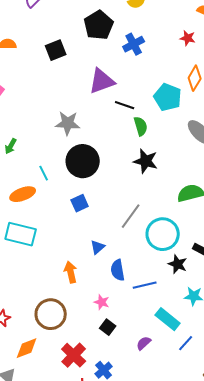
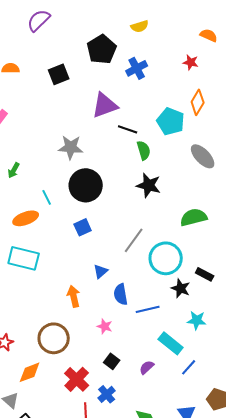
black square: (108, 327) -> (112, 361), moved

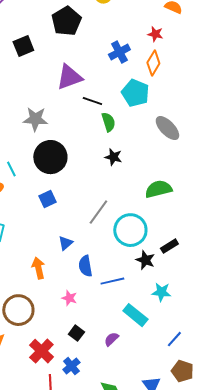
blue cross: (137, 68) -> (119, 52), moved
orange diamond: (198, 102) -> (153, 63), moved
black star: (149, 185) -> (113, 157), size x0.7
black rectangle: (205, 274) -> (169, 246), turned -60
blue line: (189, 367) -> (174, 339), moved

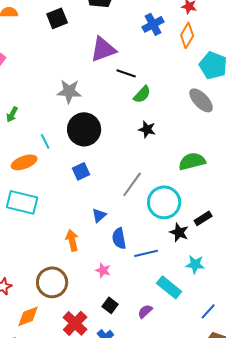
cyan pentagon: (135, 93) -> (213, 65), moved
green semicircle: (108, 122) -> (142, 94), turned 60

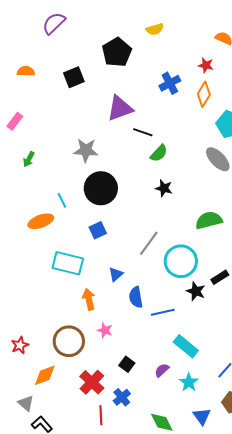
green arrow: (12, 114) -> (29, 159), moved
cyan rectangle: (22, 202) -> (68, 263), moved
cyan star: (195, 264) -> (189, 382), moved, turned 30
pink star: (103, 270) -> (105, 330), moved

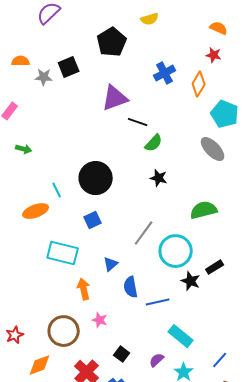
red star: (206, 65) -> (214, 55), moved
gray star: (86, 150) -> (44, 77), moved, size x0.7
green arrow: (29, 159) -> (24, 149), turned -105

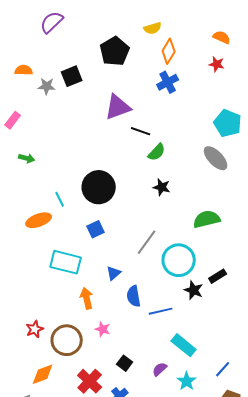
orange diamond: (199, 84) -> (169, 51), moved
red star: (15, 335) -> (35, 329), moved

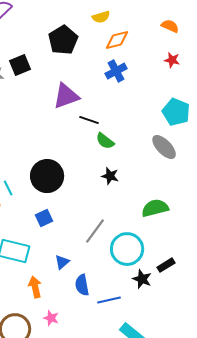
orange diamond: (169, 51) -> (117, 40), turned 45
red star: (217, 64) -> (172, 60), moved
green semicircle: (157, 152) -> (105, 141), turned 84

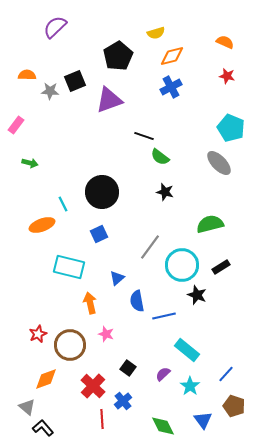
purple triangle: (66, 96) -> (109, 100), moved
black rectangle: (166, 265) -> (221, 267), moved

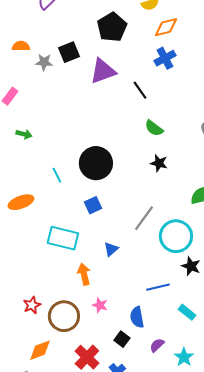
black line: (144, 136) -> (140, 90), moved, turned 36
orange ellipse: (42, 225) -> (21, 202), moved
blue semicircle: (137, 301) -> (137, 317), moved
cyan rectangle: (187, 350) -> (187, 312), moved, size x0.7

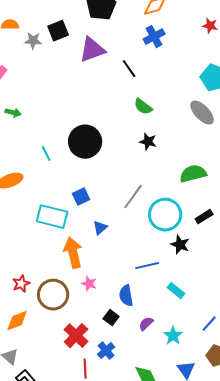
blue square: (93, 205) -> (81, 197), moved
orange arrow: (84, 274) -> (73, 253), size x1.4
orange diamond: (40, 350) -> (17, 321), moved

